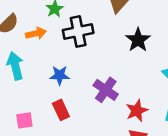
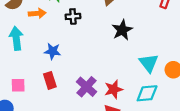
black cross: (78, 32) -> (73, 16), size x0.6
purple cross: (106, 90) -> (87, 87), moved

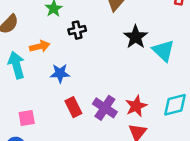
orange arrow: (37, 13) -> (40, 46), moved
cyan triangle: (149, 63) -> (163, 51), moved
red rectangle: (50, 80) -> (73, 107), moved

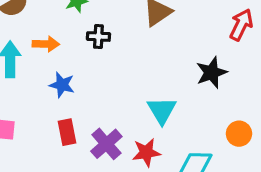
black star: (136, 37) -> (211, 73), moved
cyan triangle: (163, 51) -> (162, 110), moved

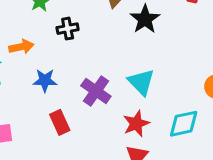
black star: (211, 73) -> (145, 19), moved
purple cross: (106, 144) -> (96, 91), moved

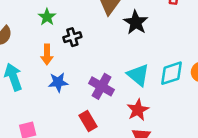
orange arrow: (21, 47) -> (47, 54), moved, turned 108
red rectangle: (60, 122) -> (88, 121), moved
cyan diamond: (184, 124) -> (172, 73), moved

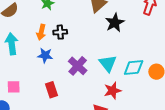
black cross: (72, 37) -> (60, 32), moved
red star: (138, 110) -> (113, 91), moved
red rectangle: (88, 121) -> (51, 90), moved

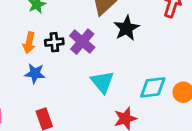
cyan triangle: (108, 63) -> (102, 82), moved
purple cross: (78, 66) -> (82, 42), moved

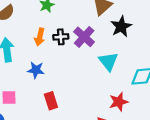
blue star: (35, 73) -> (36, 70), moved
cyan triangle: (102, 82) -> (108, 61), moved

